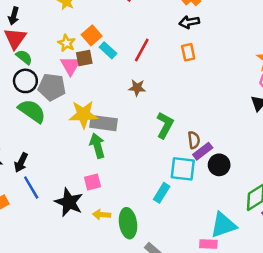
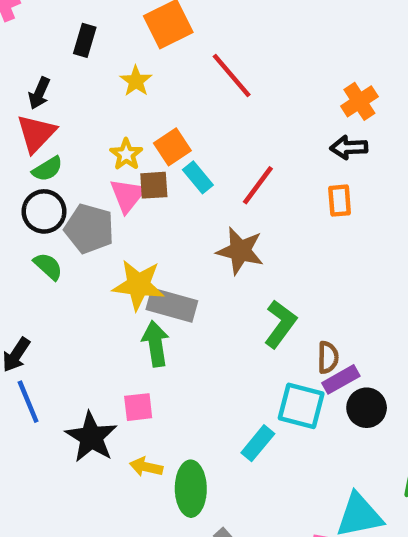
green semicircle: (24, 57) -> (47, 169), turned 102
brown star: (137, 88) -> (240, 251), size x1.5
green semicircle: (32, 111) -> (48, 266), size x0.6

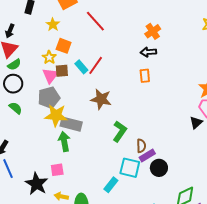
orange square: (172, 147) -> (64, 46), moved, turned -35
red line: (258, 185) -> (96, 65), moved
gray pentagon: (89, 229) -> (49, 98), moved, turned -30

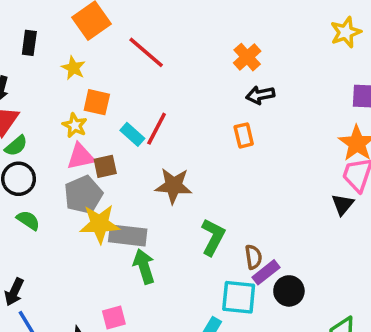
black arrow: (148, 52) -> (260, 95), moved
brown square: (62, 71) -> (105, 166), moved
pink triangle: (50, 76) -> (81, 156), turned 48
green arrow: (64, 141) -> (144, 266), moved

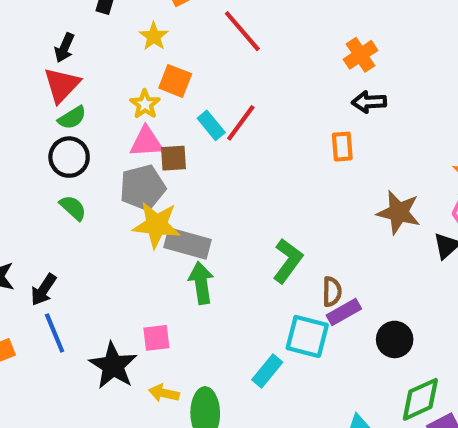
brown star: (174, 186) -> (399, 212), moved
black circle: (289, 291) -> (395, 339), moved

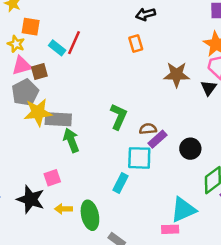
brown semicircle: (332, 292) -> (148, 129), turned -84

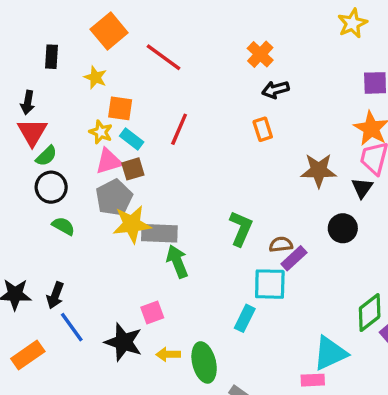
cyan rectangle: (57, 48) -> (132, 139), moved
black circle: (190, 149) -> (343, 228), moved

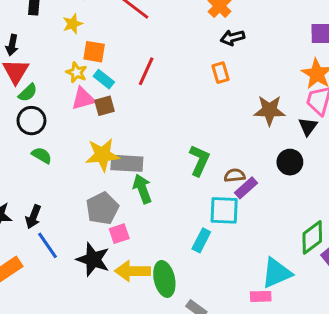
yellow star: (95, 77) -> (73, 24), turned 30
gray pentagon: (114, 198) -> (102, 208), moved
yellow arrow: (168, 354) -> (133, 271), size x1.6

